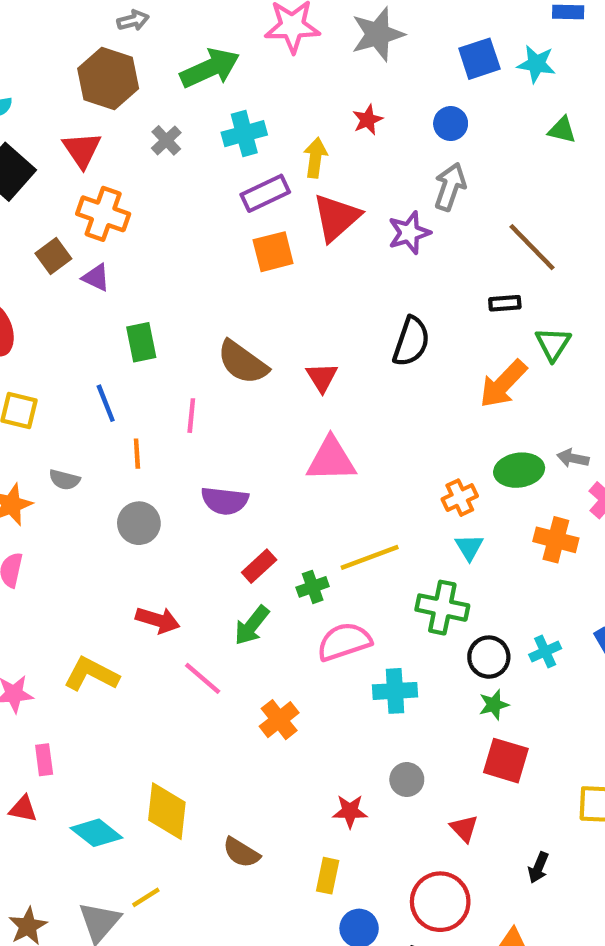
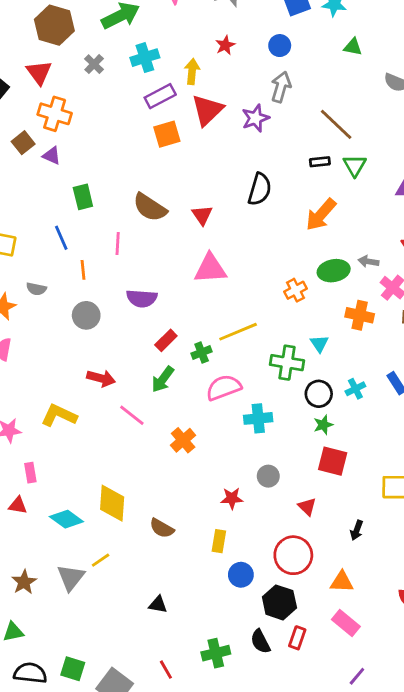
green triangle: (553, 344) -> (355, 165), moved
cyan triangle: (469, 547) -> (319, 344), moved

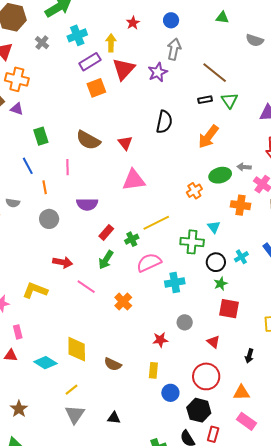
gray triangle: (71, 577) -> (75, 414), moved

